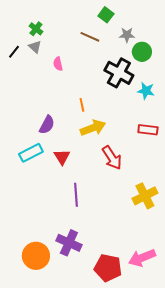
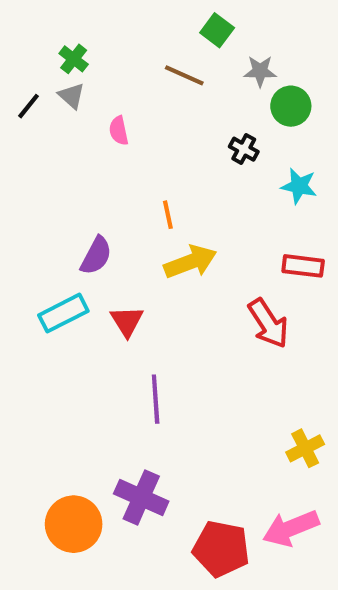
black cross: (119, 73) -> (244, 149), size x0.5
red arrow: (112, 158) -> (268, 323), moved
yellow cross: (145, 196) -> (305, 448), moved, size x0.7

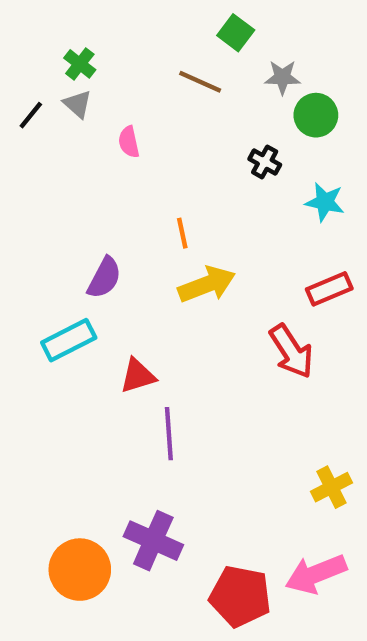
red rectangle: (303, 266) -> (329, 289), turned -30
red triangle: (127, 321) -> (138, 376), moved, turned 45

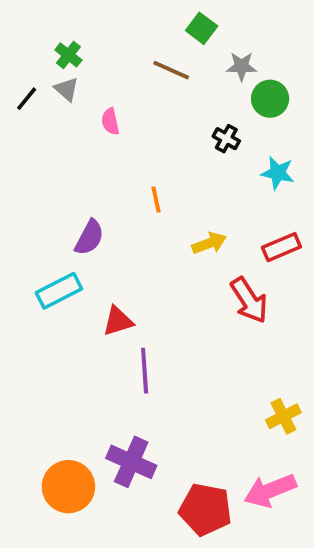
yellow arrow: (207, 284) -> (209, 243), moved, size x0.7

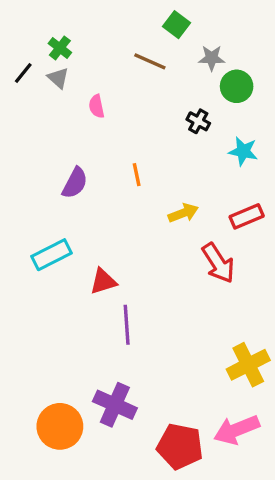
black line: (27, 99) -> (23, 73), moved
purple semicircle: (89, 238) -> (75, 183), moved
yellow cross: (283, 416) -> (248, 365), size x1.4

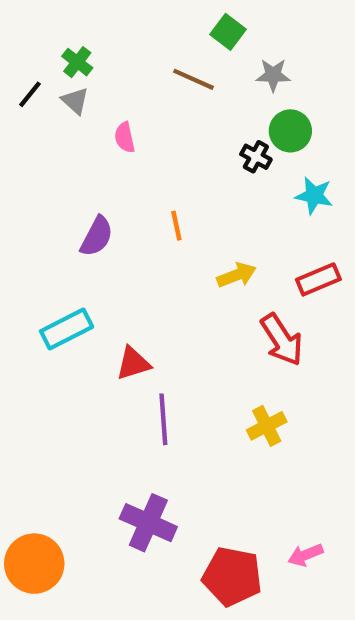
green circle: (237, 86) -> (290, 131), moved
yellow cross: (248, 365) -> (267, 426), moved, size x0.7
orange circle: (60, 426) -> (34, 564), moved
pink arrow: (237, 430) -> (305, 555), size x0.6

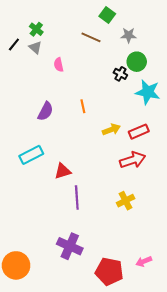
cyan star: (314, 196) -> (148, 92), size x1.4
red rectangle: (318, 279) -> (139, 132), moved
red arrow: (282, 340) -> (133, 160), turned -75

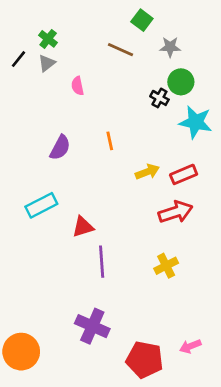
gray triangle: (35, 47) -> (47, 63), turned 40

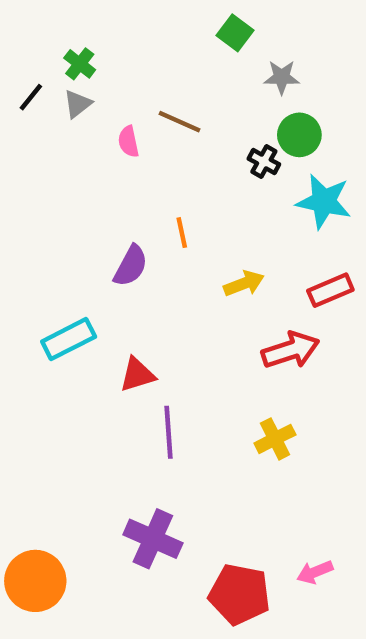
brown line: (120, 50) -> (180, 122), moved
purple semicircle: (60, 148) -> (131, 266), moved
red rectangle: (184, 174) -> (330, 290), moved

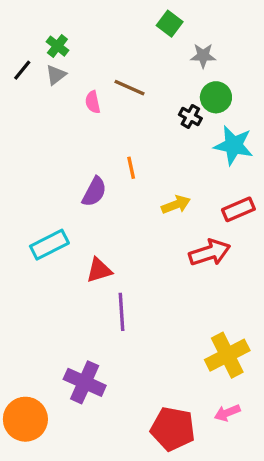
yellow cross: (275, 439) -> (227, 355), moved, size x1.5
purple cross: (153, 539) -> (85, 382), moved

